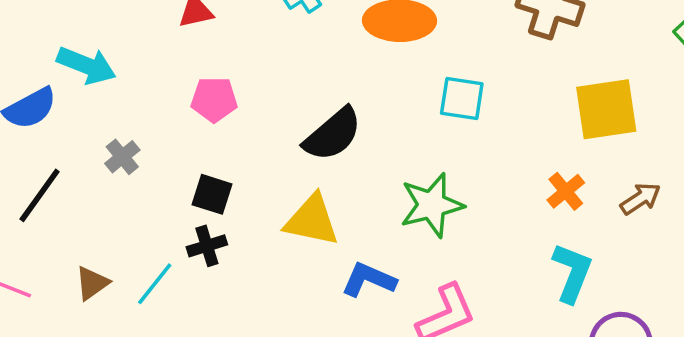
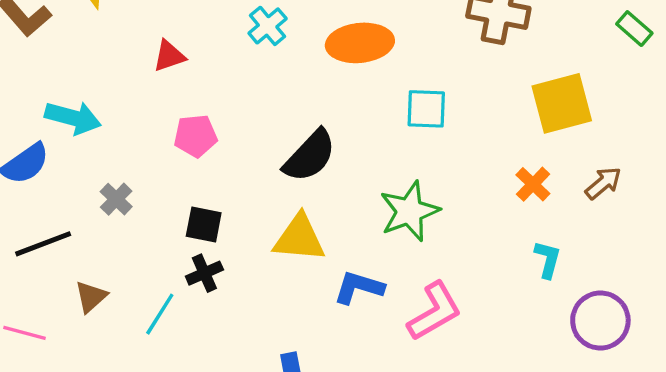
black line: (40, 195) -> (43, 244), turned 40
cyan L-shape: (572, 273) -> (548, 259), size x0.7
brown triangle: (92, 283) -> (91, 297), moved

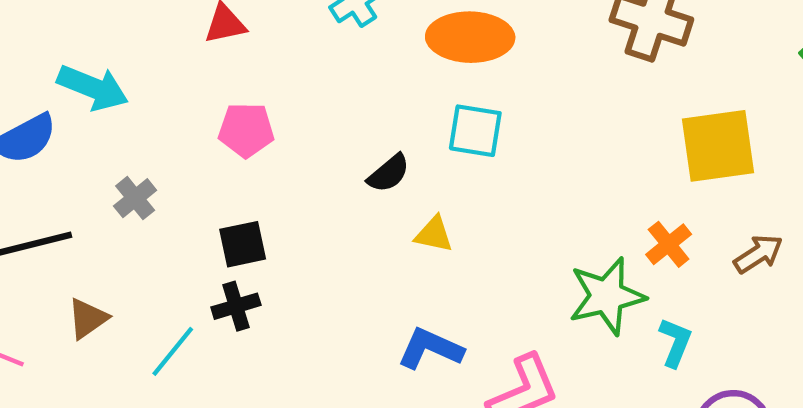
cyan square: (426, 109) -> (475, 131), moved
black semicircle: (310, 156) -> (389, 173), size x0.6
green star: (409, 211) -> (607, 296), moved
black square: (204, 225) -> (243, 244), turned -30
yellow triangle: (299, 238) -> (434, 234), moved, size x0.6

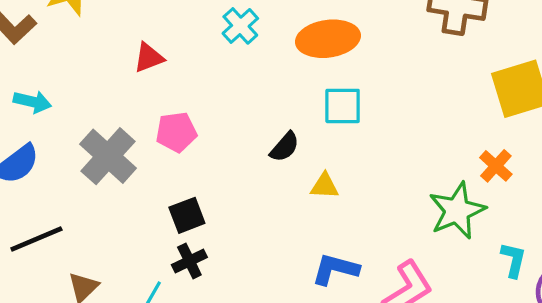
cyan arrow: (93, 88) -> (32, 102), moved, size x0.7
gray cross: (135, 198) -> (108, 156), moved, size x1.8
cyan L-shape: (675, 342) -> (513, 260), moved

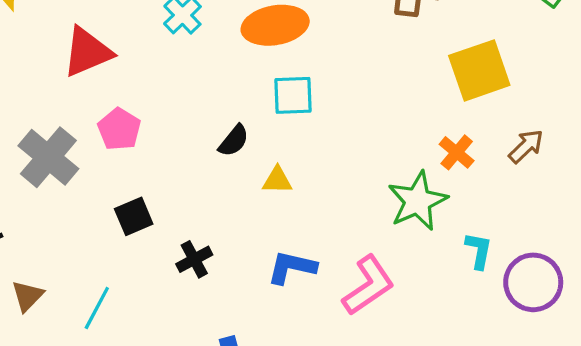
red triangle: (149, 58) -> (87, 52), size x1.6
pink pentagon: (176, 132) -> (119, 129), turned -30
black cross: (189, 261) -> (194, 259), moved

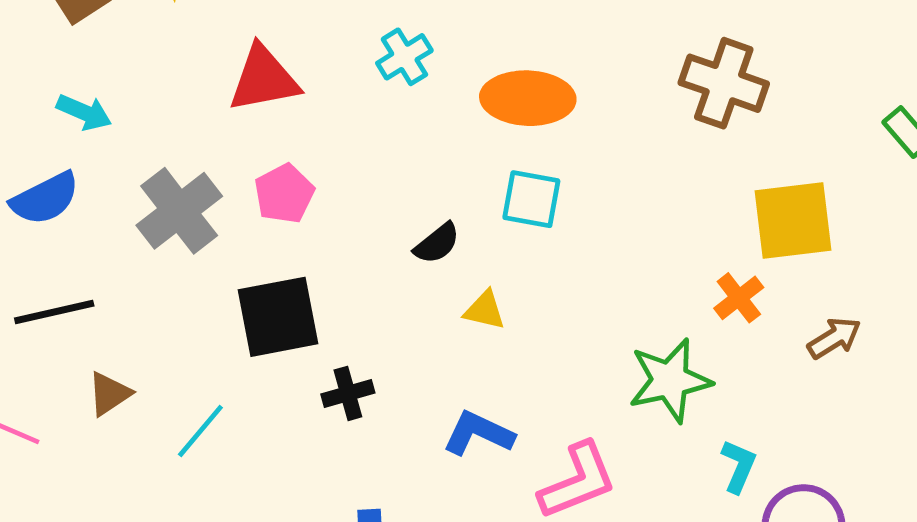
orange cross: (457, 152) -> (739, 298), moved
black square: (134, 216) -> (278, 317), size x1.6

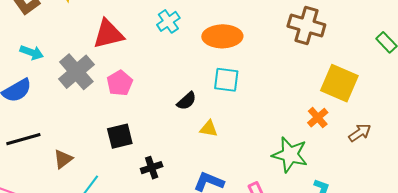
gray cross: (179, 211) -> (76, 72), moved
yellow square: (793, 221) -> (339, 83), turned 33
black square: (278, 317) -> (120, 136), size x0.7
green star: (670, 380) -> (290, 155), turned 30
brown triangle: (109, 394) -> (63, 159), moved

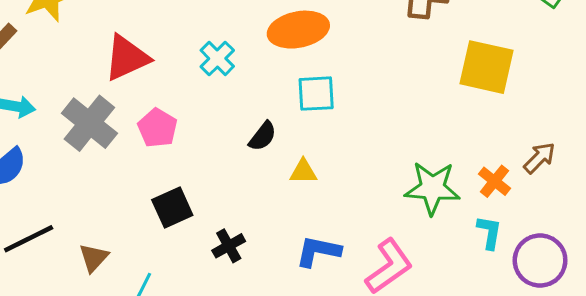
cyan cross: (168, 21) -> (217, 58), moved
orange cross: (318, 118) -> (494, 181), moved
brown arrow: (360, 133) -> (539, 158), moved

